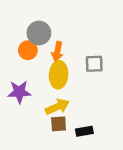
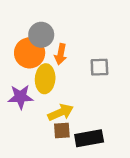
orange circle: (28, 50) -> (30, 53), size x1.5
yellow ellipse: (59, 75) -> (45, 79), moved
black rectangle: (84, 131) -> (89, 138), size x1.5

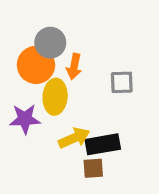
brown square: (62, 130) -> (93, 168), moved
black rectangle: (89, 138) -> (103, 144), moved

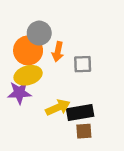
gray square: (122, 82) -> (83, 64), moved
yellow ellipse: (55, 97) -> (28, 75), moved, turned 70
brown square: (93, 168) -> (84, 131), moved

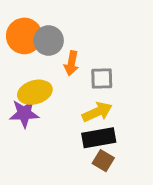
orange circle: (28, 50) -> (24, 36), moved
yellow arrow: (58, 107) -> (97, 112), moved
brown square: (84, 131) -> (103, 161), turned 35

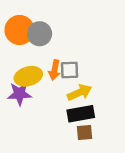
orange arrow: (71, 63) -> (55, 70), moved
gray square: (102, 79) -> (70, 70), moved
brown square: (103, 161) -> (85, 132), turned -36

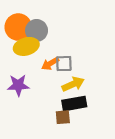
orange arrow: (55, 70) -> (50, 64), turned 48
yellow ellipse: (28, 76) -> (26, 46), moved
brown square: (85, 132) -> (63, 117), moved

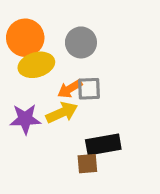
gray circle: (37, 30) -> (81, 42), moved
yellow arrow: (73, 84) -> (62, 113), moved

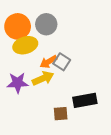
gray circle: (81, 42) -> (46, 24), moved
gray square: (89, 89) -> (62, 62), turned 35
black rectangle: (103, 144) -> (85, 100), moved

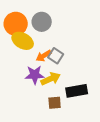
yellow ellipse: (25, 45) -> (23, 41), turned 45
yellow arrow: (43, 78) -> (51, 79), moved
purple star: (18, 83) -> (35, 75), moved

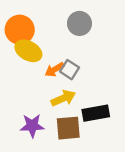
gray circle: (42, 22) -> (79, 23), moved
purple star: (35, 75) -> (32, 126), moved
brown square: (55, 103) -> (68, 128), size x1.5

